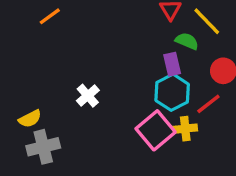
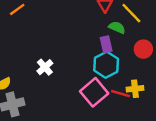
red line: (208, 104) -> (121, 94), moved, turned 54
yellow cross: (185, 129) -> (135, 89), moved

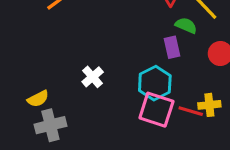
cyan hexagon: (106, 65) -> (155, 83), moved
pink square: (94, 92) -> (156, 110), turned -32

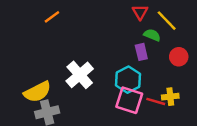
white cross: (93, 77) -> (80, 75), size x1.6
yellow semicircle: (38, 99) -> (37, 92), size x1.6

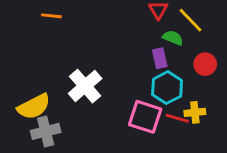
orange line: (52, 17) -> (51, 16), turned 42
cyan hexagon: (128, 80) -> (167, 88), moved

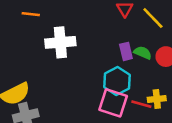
green semicircle: (173, 38) -> (143, 53), moved
white cross: (85, 86) -> (60, 42), moved, turned 36
cyan hexagon: (167, 88) -> (117, 81), moved

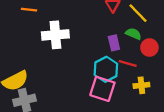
green semicircle: (143, 53) -> (133, 34), moved
red line: (141, 104) -> (128, 64), moved

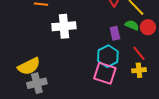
red circle: (149, 48) -> (148, 27), moved
red line: (128, 64) -> (139, 53), moved, turned 35

